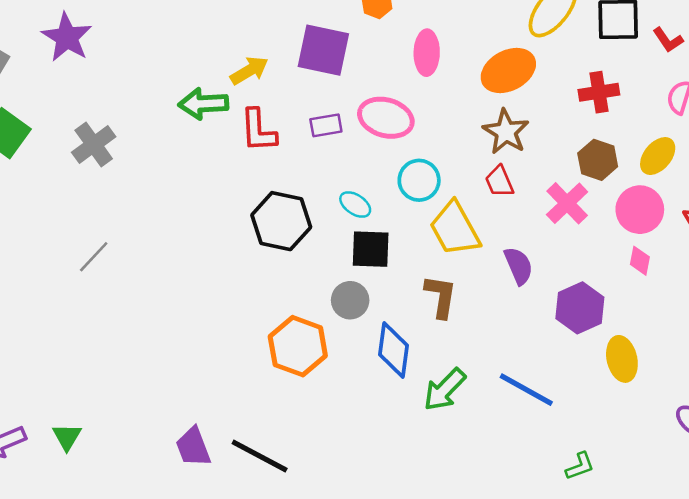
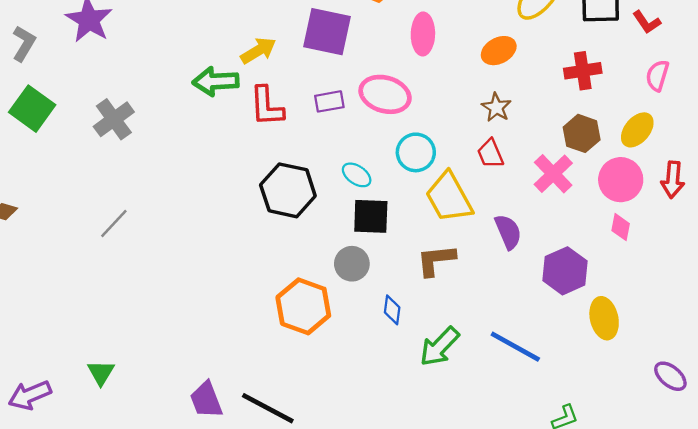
orange ellipse: (508, 71) -> (499, 51), size x0.7
brown star: (506, 132) -> (496, 107), size x0.7
brown L-shape: (441, 296) -> (436, 260), turned -105
blue diamond: (394, 350) -> (392, 310), size x0.6
green triangle: (67, 437) -> (101, 373), moved

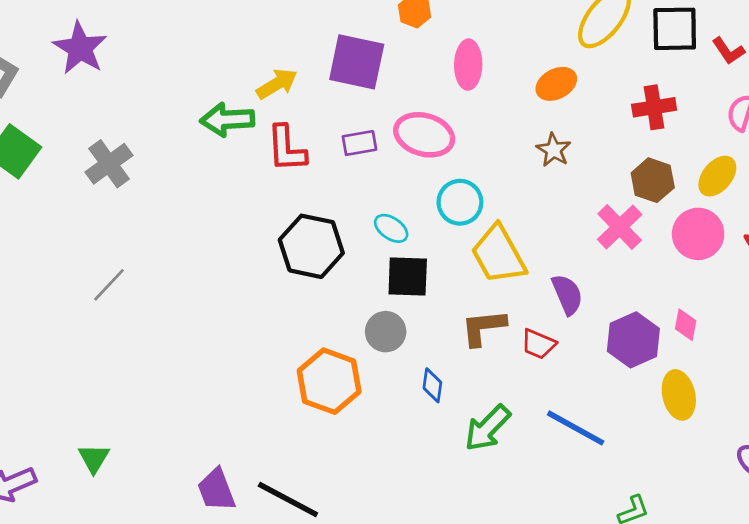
red trapezoid: (490, 154) -> (538, 344), moved, turned -44
pink diamond: (621, 227) -> (686, 325), moved

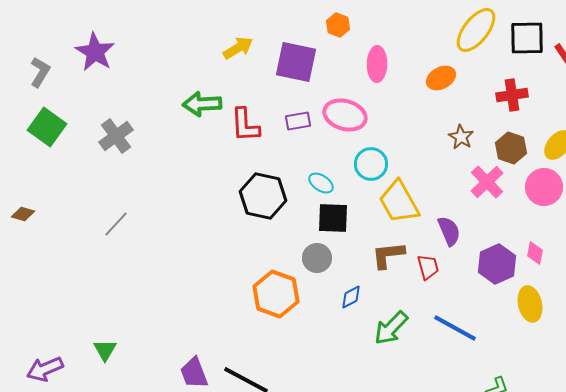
yellow arrow: (277, 84) -> (238, 48), moved
brown star: (554, 150) -> (461, 137), moved
red trapezoid: (538, 344) -> (428, 267), turned -128
blue diamond: (432, 385) -> (351, 297), turned 55

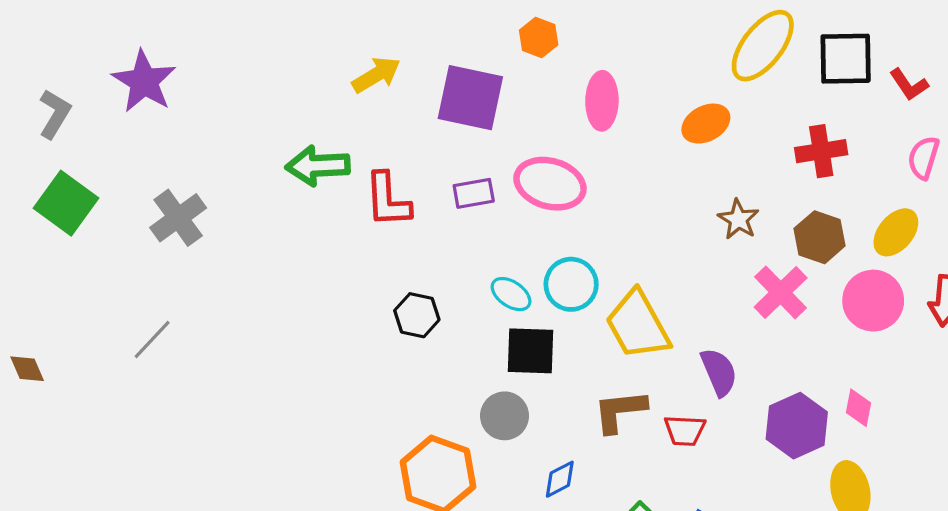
cyan circle: (371, 164) -> (571, 284), moved
black hexagon: (263, 196) -> (417, 315), size x0.6
brown diamond: (23, 214) -> (27, 369), moved, turned 50
gray line: (116, 224) -> (152, 340), moved
red trapezoid: (428, 267) -> (685, 430), turned 108

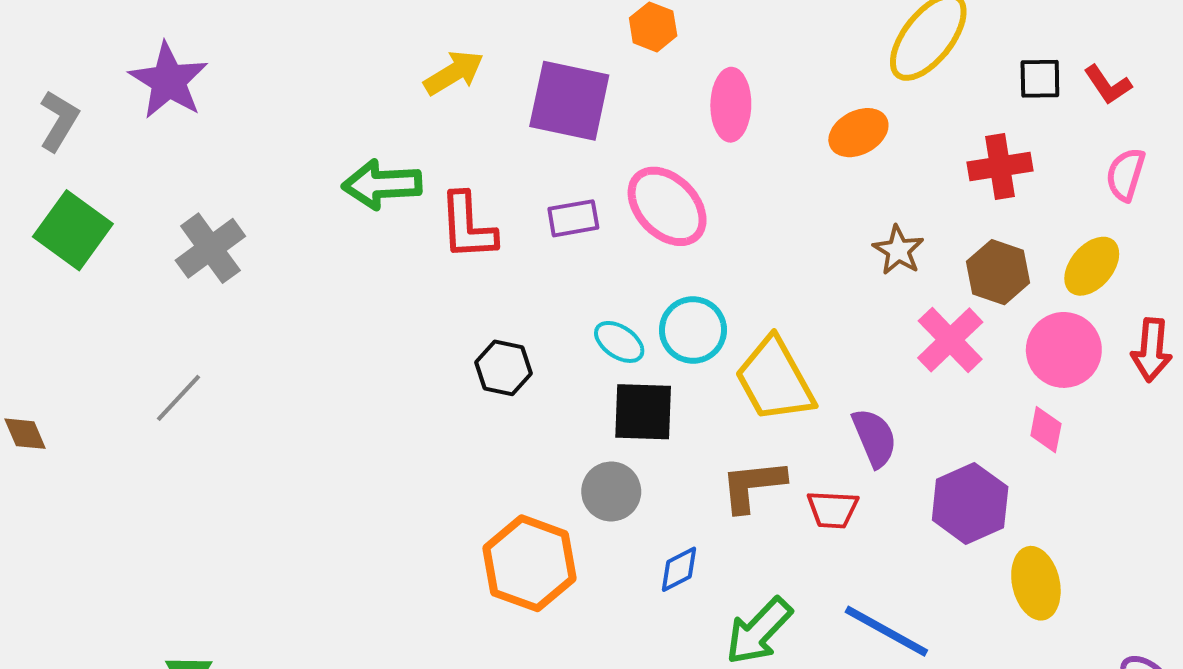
black square: (846, 59) -> (1040, 79), moved, size x0.6
pink ellipse: (550, 184) -> (667, 206), turned 30
pink diamond: (859, 408) -> (1046, 430), moved

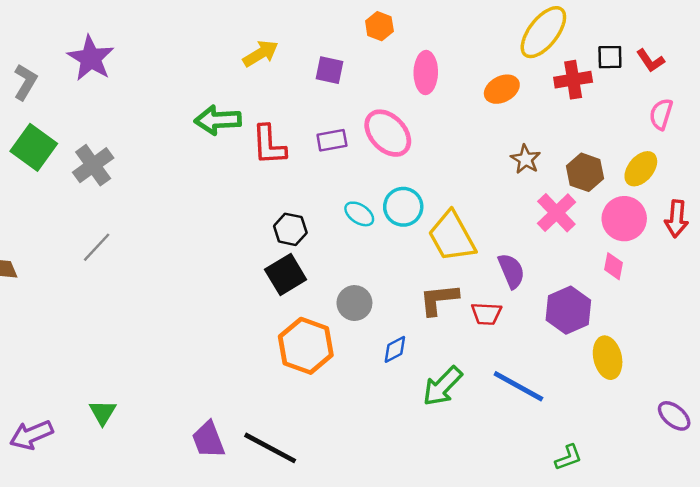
purple square: (569, 101) -> (330, 70), size x0.6
red cross: (1000, 166) -> (573, 80), moved
gray cross: (210, 248) -> (93, 165), moved
black square: (643, 412) -> (286, 275), moved, turned -33

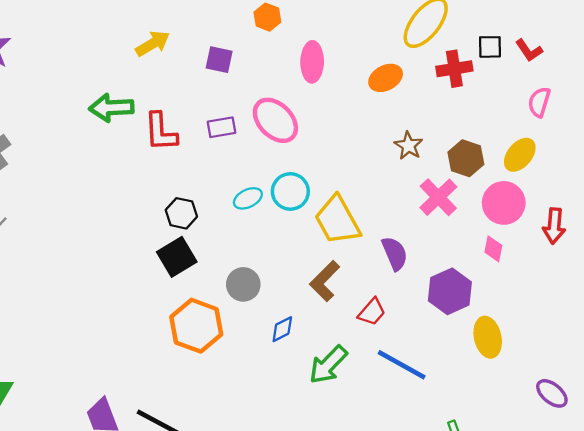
cyan ellipse: (359, 214) -> (248, 198), turned -60
red arrow: (676, 219) -> (554, 226), moved
brown L-shape: (439, 299) -> (325, 281), turned -39
red trapezoid: (486, 314) -> (372, 312), moved, turned -52

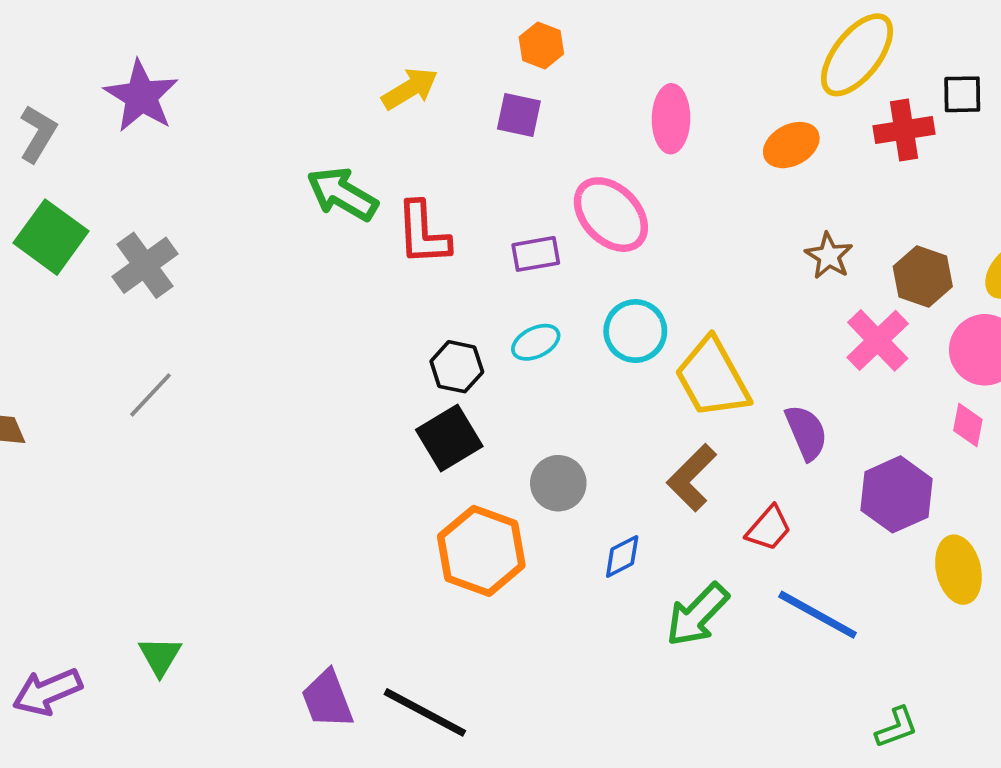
orange hexagon: (267, 17) -> (541, 45), moved
green arrow: (111, 108) -> (342, 194), turned 33
purple rectangle: (221, 127) -> (536, 254), moved
cyan ellipse: (248, 198) -> (536, 342), moved

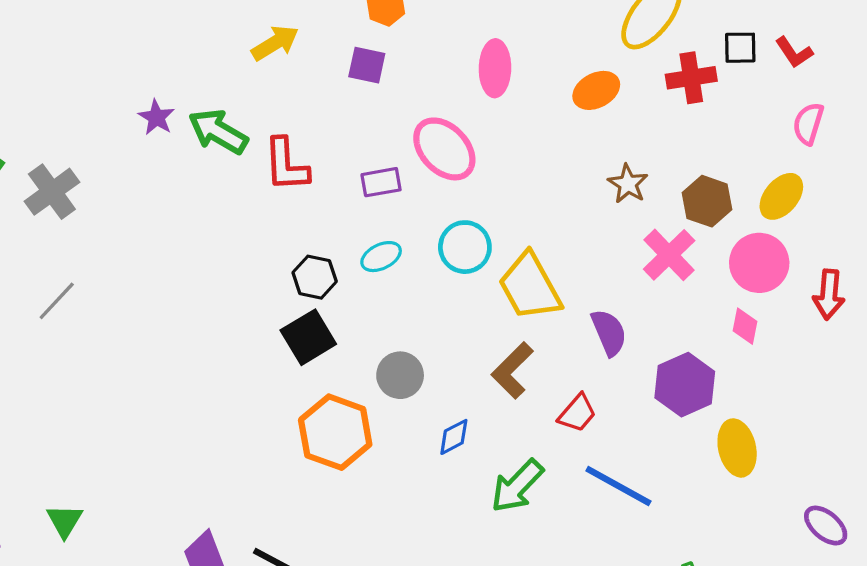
purple star: (141, 96) -> (156, 117), moved, size x0.6

